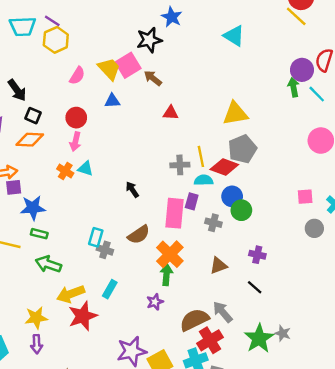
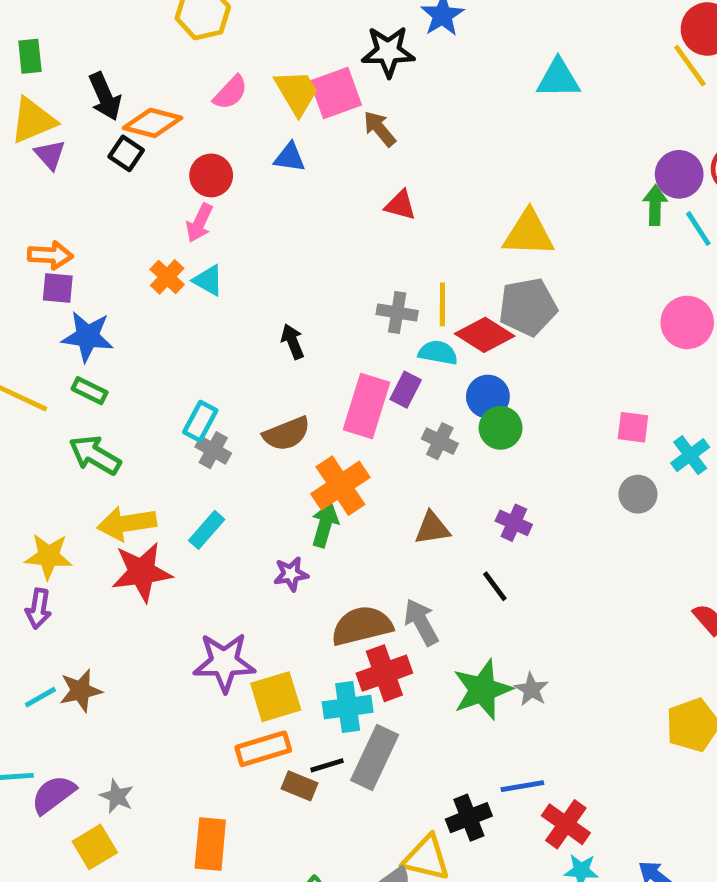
cyan triangle: (234, 36) -> (558, 79), turned -45
orange diamond: (30, 140) -> (153, 123), moved

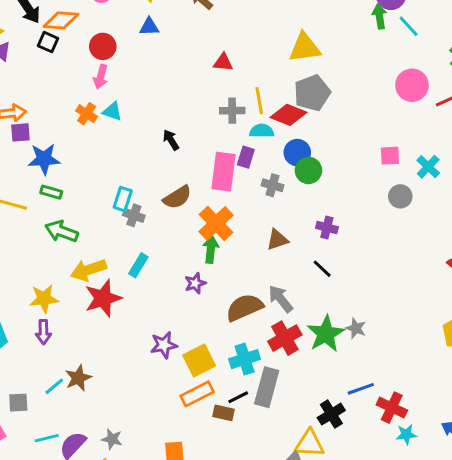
red triangle: (400, 205) -> (223, 62), moved
purple star: (224, 662) -> (164, 345), size x0.7
red cross: (384, 673) -> (285, 338), moved

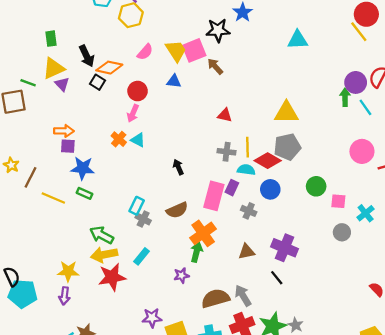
green circle: (308, 170) -> (316, 186), moved
purple cross: (327, 228) -> (285, 248), size x1.6
green arrow: (62, 231) -> (102, 235), moved

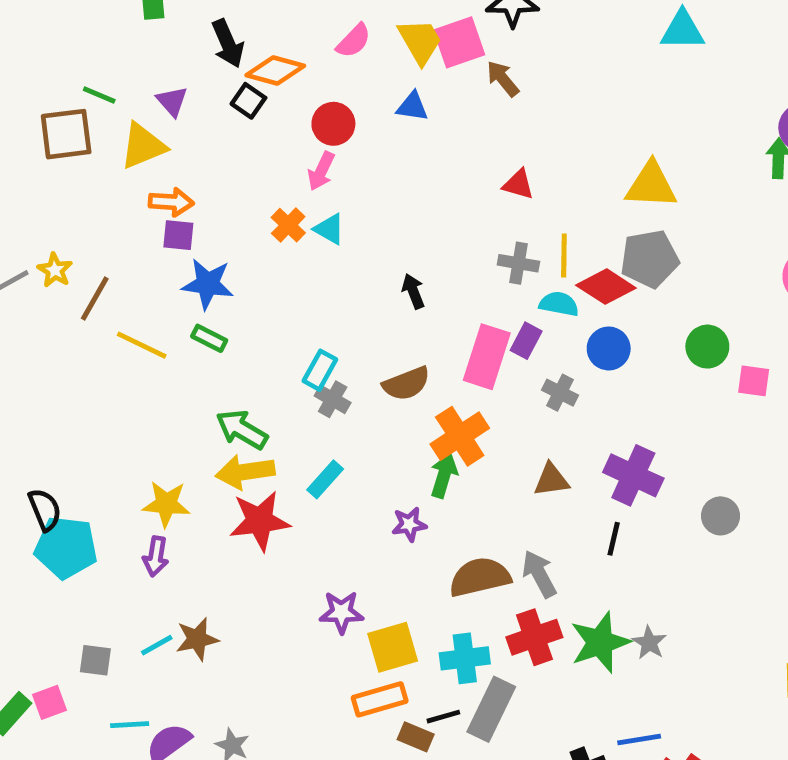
yellow triangle: (53, 68) -> (143, 146), moved
gray circle: (342, 232) -> (721, 516), moved
black line: (277, 278) -> (614, 539), turned 49

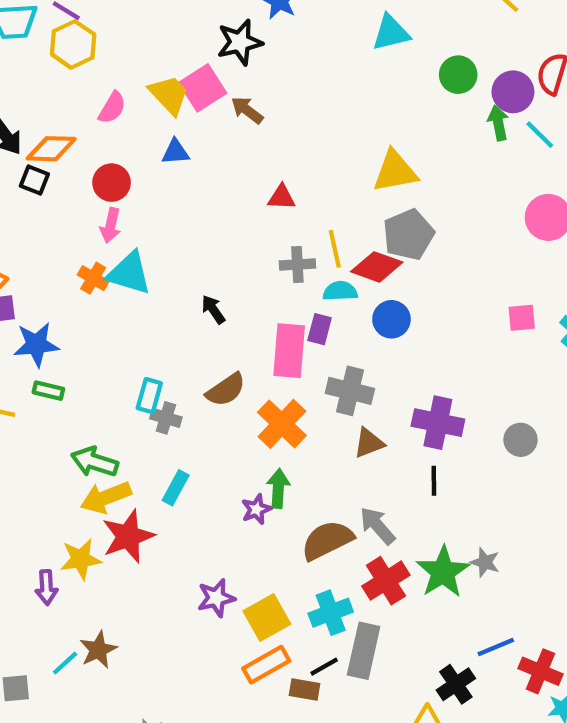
cyan triangle: (329, 229) -> (129, 273), size x1.6
green circle: (707, 347) -> (458, 75), moved
gray cross: (560, 393) -> (350, 391), moved, size x1.5
green arrow: (444, 476) -> (278, 488), moved
yellow star: (166, 504) -> (81, 559), moved

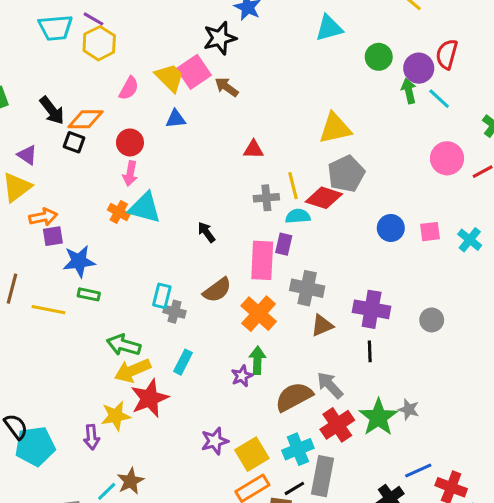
blue circle: (391, 319) -> (391, 228), moved

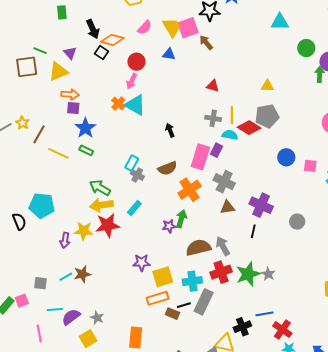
yellow triangle: (335, 128) -> (267, 86), size x0.6
blue star: (79, 261) -> (85, 128), turned 30
cyan pentagon: (35, 446) -> (42, 206), moved

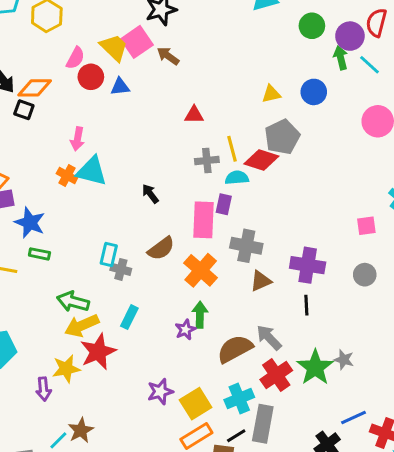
red circle: (137, 62) -> (91, 77), moved
blue circle: (286, 157) -> (314, 92), moved
pink square: (310, 166) -> (366, 226), moved

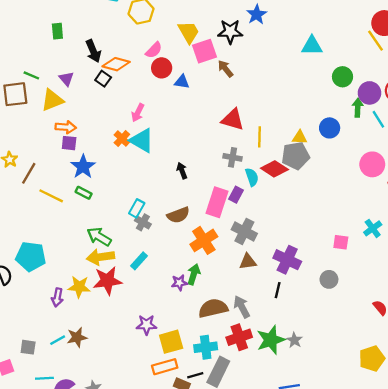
yellow trapezoid: (114, 48) -> (189, 32), moved
yellow triangle: (271, 94) -> (300, 137), moved
red triangle: (194, 115) -> (233, 120), size x1.5
yellow line: (232, 149) -> (259, 137), moved
cyan semicircle: (237, 178) -> (252, 177), turned 60

